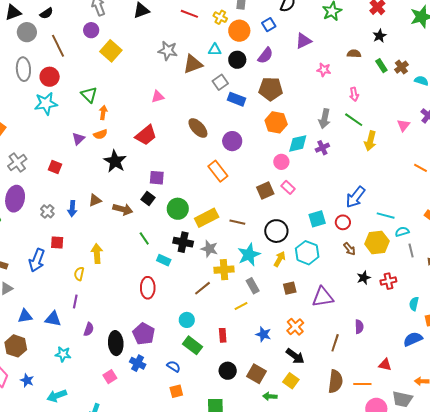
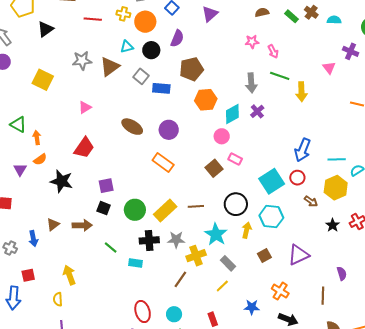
yellow square: (111, 51) -> (43, 80), moved
pink star: (324, 70) -> (252, 42), moved
cyan square: (317, 219) -> (272, 181), size x1.4
red ellipse: (148, 288) -> (143, 312), moved

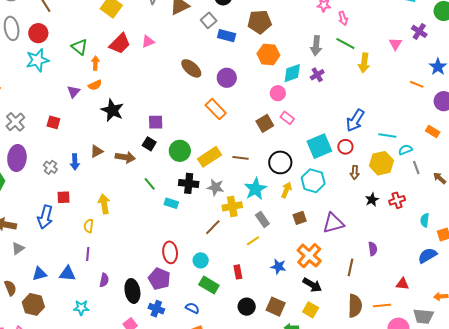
red trapezoid: (84, 148) -> (120, 44), moved
brown arrow: (311, 201) -> (355, 172), turned 48
orange cross: (280, 291) -> (309, 256), size x1.4

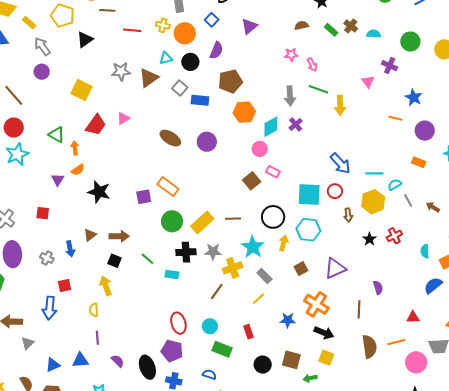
orange rectangle: (216, 109) -> (168, 187), moved
blue arrow: (355, 120) -> (340, 163), turned -65
black square: (149, 144) -> (114, 261), moved
cyan square: (319, 146) -> (309, 195), turned 35
purple semicircle: (104, 280) -> (118, 361), turned -48

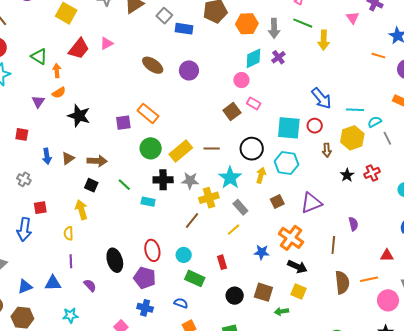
orange hexagon: (244, 112) -> (247, 24), moved
blue arrow: (70, 249) -> (47, 156), moved
black ellipse: (147, 367) -> (115, 260), moved

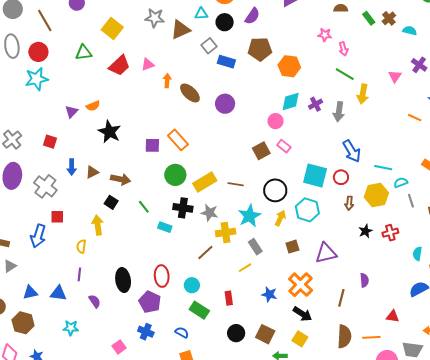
gray arrow: (274, 28) -> (339, 112), moved
green triangle: (39, 57) -> (84, 53), moved, turned -48
orange arrow: (57, 71) -> (167, 81), moved
gray cross: (24, 179) -> (45, 186), size x1.6

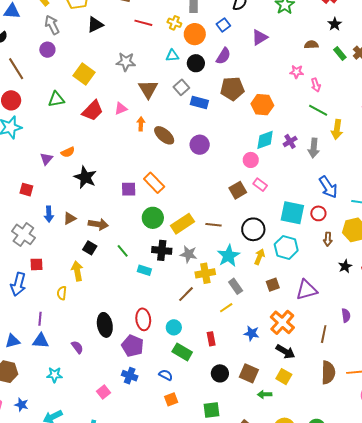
brown triangle: (181, 30) -> (148, 89), moved, turned -35
purple line: (79, 274) -> (40, 319), moved

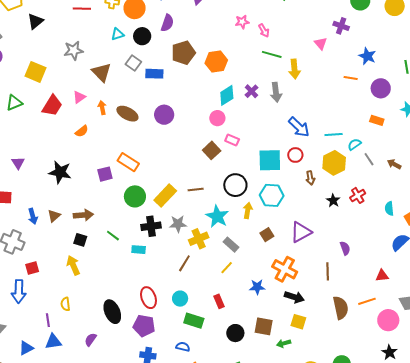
orange semicircle: (68, 152) -> (82, 131), moved
yellow semicircle: (62, 293) -> (65, 304), moved
purple semicircle: (77, 347) -> (90, 340), turned -96

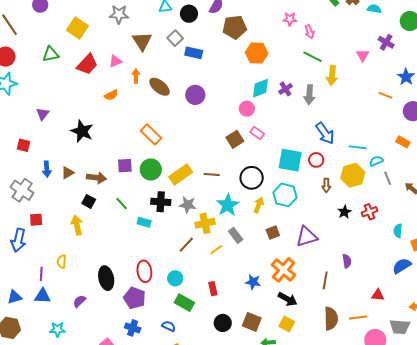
brown pentagon: (183, 53) -> (235, 27), moved
purple square: (105, 174) -> (125, 166), moved
yellow line: (227, 268) -> (216, 250), moved

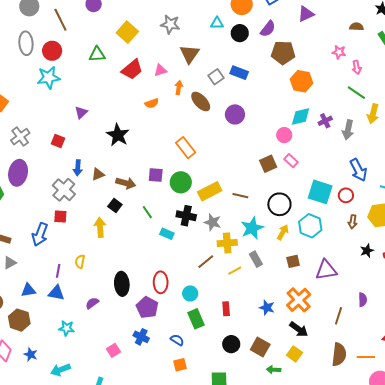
gray square: (175, 38) -> (216, 77), moved
gray cross: (22, 190) -> (64, 190), moved
green rectangle: (184, 303) -> (196, 319), turned 30

